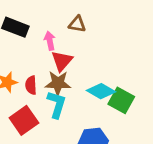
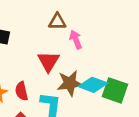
pink arrow: (50, 41) -> (76, 40), moved
brown star: (58, 83) -> (70, 83), moved

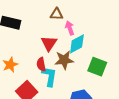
cyan diamond: (93, 85) -> (77, 44), moved, turned -50
red semicircle: (22, 91) -> (41, 64), moved

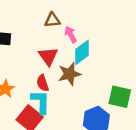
green square: (97, 67) -> (120, 97), moved
cyan L-shape: (49, 76) -> (41, 102), moved

